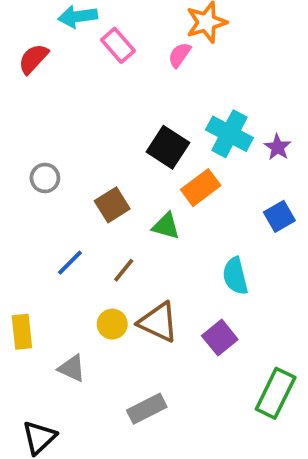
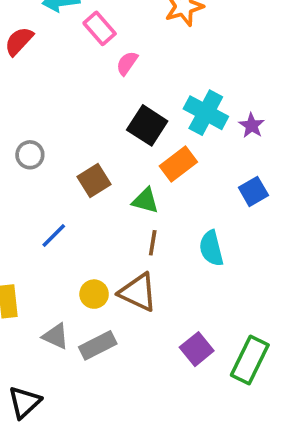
pink semicircle: (179, 55) -> (127, 63), moved
brown line: (124, 270) -> (153, 243), moved, turned -30
purple square: (220, 338) -> (197, 349), moved
gray rectangle: (147, 409) -> (98, 345), moved

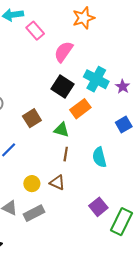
pink semicircle: (127, 63) -> (64, 52), moved, size x1.5
brown triangle: (138, 292) -> (57, 183), size x0.7
purple square: (197, 349) -> (98, 207), moved

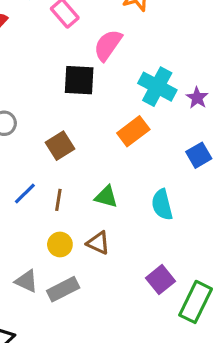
black square: (62, 87) -> (79, 80), moved, turned -30
green triangle: (61, 130) -> (106, 197), moved
brown line: (66, 154) -> (58, 200), moved

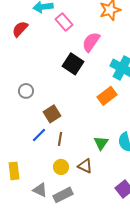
black square: (79, 80) -> (73, 64), turned 30
brown square: (60, 146) -> (52, 114), moved
green triangle: (106, 197) -> (101, 143), moved, turned 49

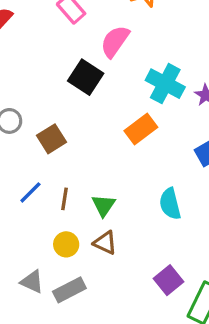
brown square: (52, 114) -> (52, 139), moved
green triangle: (101, 143) -> (104, 205), moved

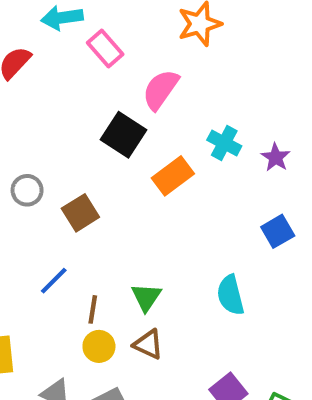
cyan cross: (165, 84) -> (224, 143), size x0.7
orange rectangle: (141, 129) -> (173, 176), moved
brown line: (65, 199) -> (93, 309), moved

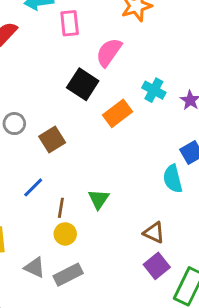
pink rectangle: (105, 48) -> (70, 23), turned 35
cyan semicircle: (230, 295) -> (173, 179), moved
brown triangle: (148, 344) -> (154, 233), moved

